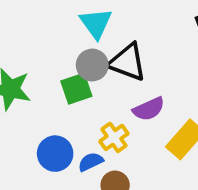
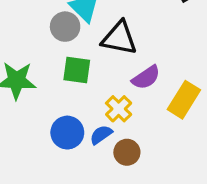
gray circle: (92, 65) -> (65, 27), moved
green square: (76, 89) -> (77, 70), turned 36

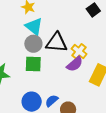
gray circle: (65, 27) -> (33, 44), moved
yellow cross: (119, 109) -> (79, 51), moved

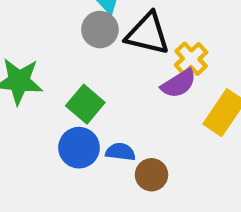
green square: (33, 64) -> (85, 104), moved, turned 30
blue semicircle: (52, 101) -> (120, 152), turned 40

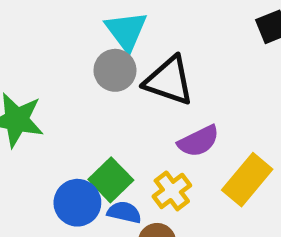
yellow cross: (191, 59) -> (172, 191), moved
green square: (85, 104) -> (111, 180), moved

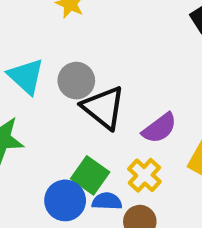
cyan triangle: (126, 31) -> (26, 76), moved
black triangle: (169, 81) -> (104, 108), moved, turned 30

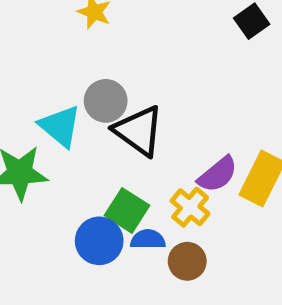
cyan triangle: (26, 76) -> (60, 126), moved
purple semicircle: (159, 128) -> (218, 174), moved

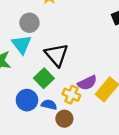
gray circle: (106, 101) -> (29, 23), moved
yellow cross: (190, 207) -> (71, 95), turned -30
green square: (127, 210) -> (44, 78), moved

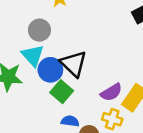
yellow cross: (71, 95) -> (112, 119), moved
blue circle: (27, 100) -> (50, 70), moved

